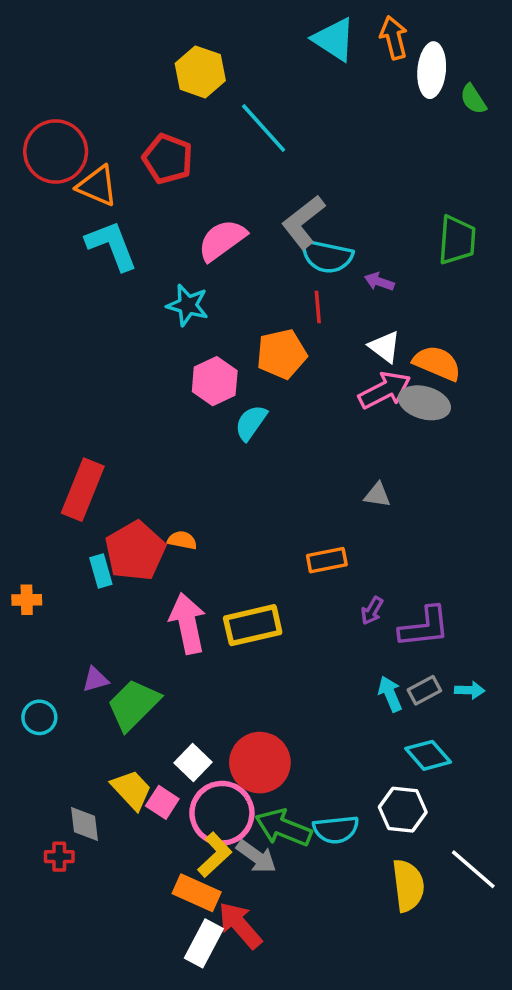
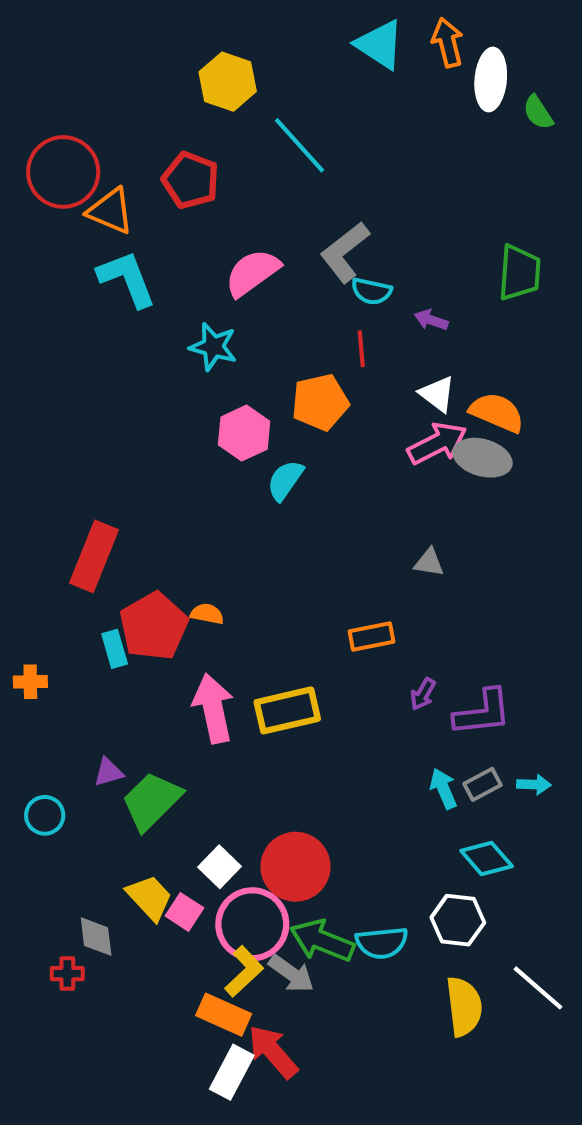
cyan semicircle: (327, 256) -> (372, 291), size x0.7

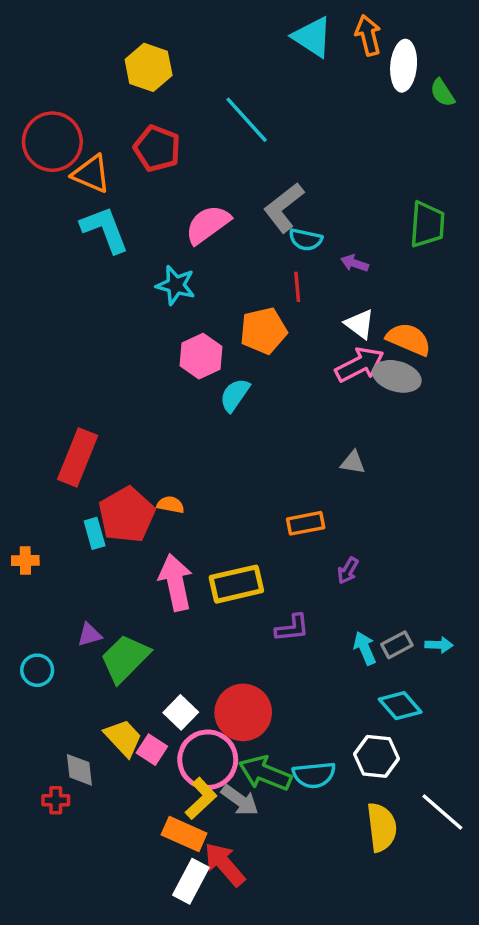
yellow hexagon: (228, 82) -> (149, 67), moved
purple L-shape: (482, 713) -> (292, 628), moved, size x0.7

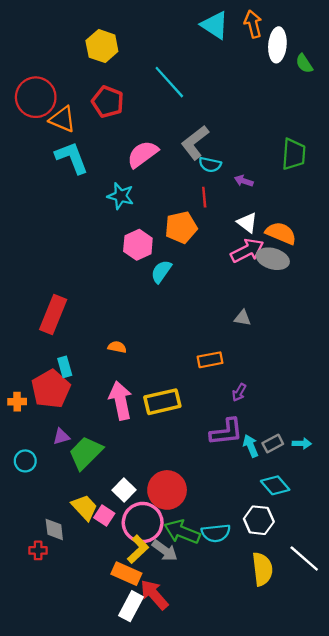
red pentagon: (127, 515) -> (51, 389), moved
orange cross: (25, 560) -> (17, 402), moved
purple L-shape: (292, 628) -> (226, 432), moved, size x1.4

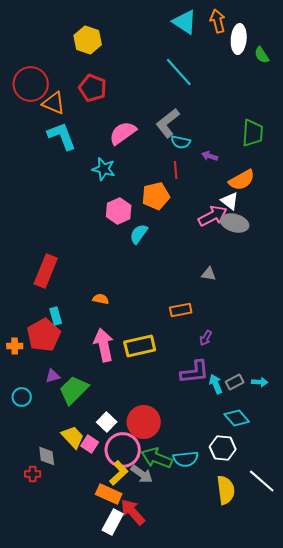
cyan line: (169, 82) -> (179, 72), moved
white triangle: (247, 223) -> (230, 201), moved
orange semicircle: (281, 233) -> (242, 180), moved, turned 128

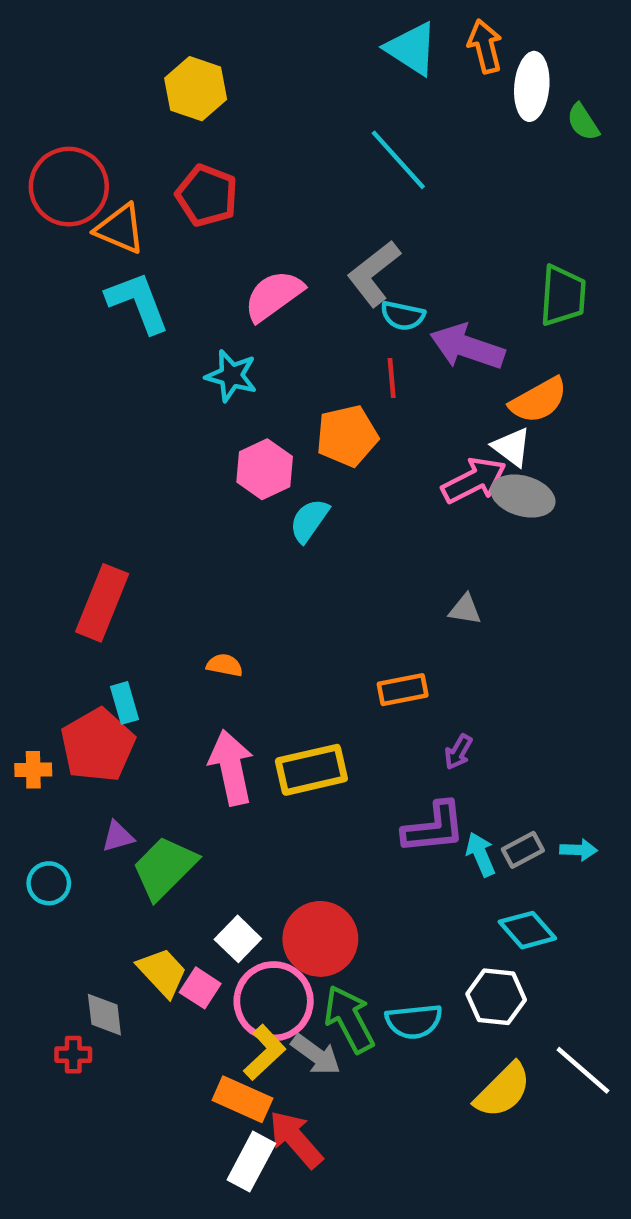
purple arrow: (210, 156) -> (467, 347), size x2.0
green arrow: (157, 458) -> (349, 1019), turned 40
yellow semicircle: (226, 490) -> (503, 1090), turned 52

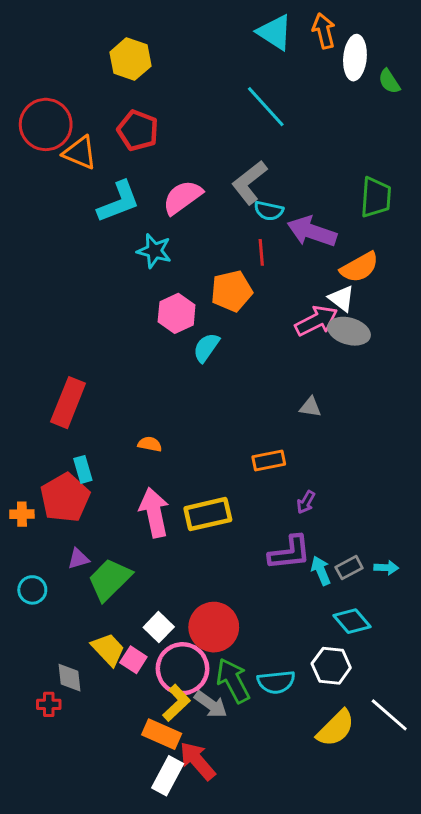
cyan L-shape: (138, 302) -> (119, 202), moved, turned 90

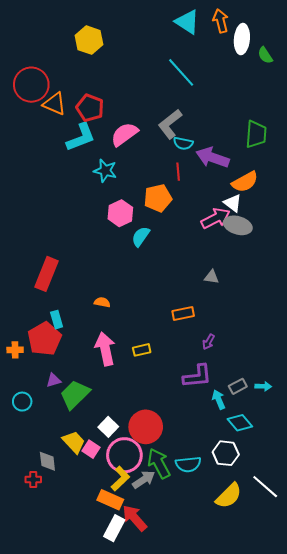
red pentagon: (138, 130) -> (90, 108), moved
yellow rectangle: (208, 514) -> (142, 350), size x0.6
cyan arrow: (321, 571) -> (219, 400), moved
gray arrow: (211, 704) -> (144, 480), turned -70

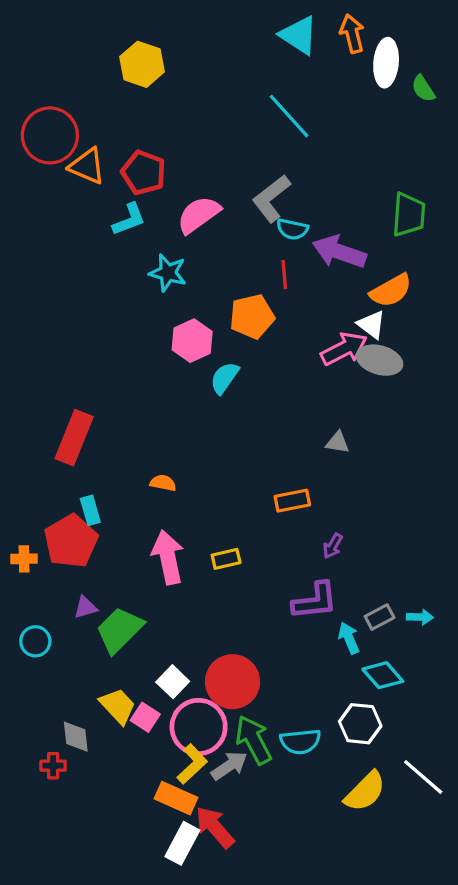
cyan L-shape: (81, 137) -> (129, 219), size x0.7

